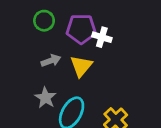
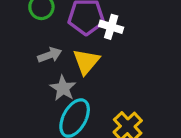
gray star: (45, 98) -> (63, 88), moved

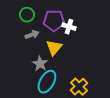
gray arrow: (50, 55) -> (32, 35), moved

